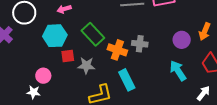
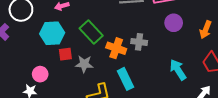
purple circle: (182, 40) -> (174, 23), moved

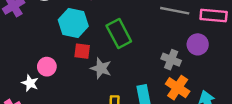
purple circle: (174, 23) -> (198, 44), moved
orange cross: (116, 48) -> (178, 88), moved

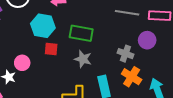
green rectangle: (119, 33) -> (81, 33), turned -50
gray star: (101, 68) -> (83, 59), moved

